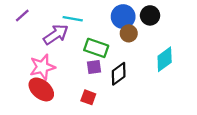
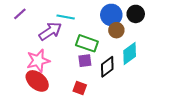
cyan diamond: (165, 59) -> (130, 54), moved

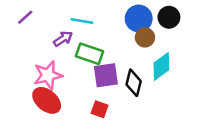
purple arrow: (50, 31) -> (63, 39), size x0.7
green rectangle: (87, 43) -> (90, 54), moved
purple square: (85, 61) -> (106, 75), size x1.5
black diamond: (107, 67) -> (134, 83), turned -40

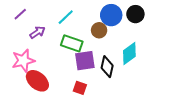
cyan line: (82, 21) -> (66, 17), turned -54
brown circle: (145, 37) -> (99, 30), moved
purple arrow: (63, 39) -> (37, 32), moved
pink star: (48, 75) -> (23, 61), moved

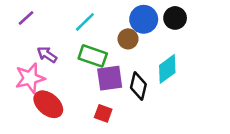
purple arrow: (37, 32) -> (47, 55), moved, turned -112

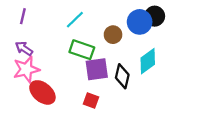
purple line: (26, 18) -> (23, 16), turned -35
blue circle: (144, 19) -> (140, 22), moved
purple arrow: (47, 55) -> (24, 49), moved

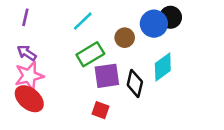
green rectangle: (82, 50) -> (90, 54), turned -50
red ellipse: (42, 92) -> (29, 99), moved

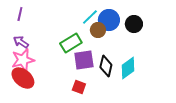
black circle: (170, 17) -> (134, 24), moved
cyan line: (83, 21) -> (90, 17), moved
blue circle: (154, 24) -> (109, 20), moved
cyan diamond: (163, 67) -> (128, 68), moved

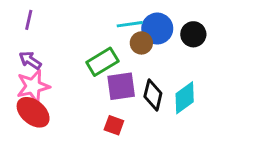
cyan line: (90, 17) -> (130, 24), turned 36

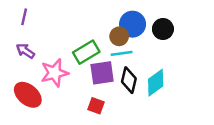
cyan line: (130, 24) -> (122, 53), moved
pink star: (33, 86) -> (55, 73), moved

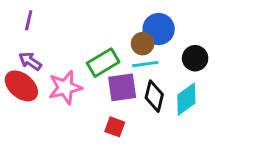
black circle: (163, 29) -> (195, 58), moved
red ellipse: (28, 95) -> (21, 86), moved

